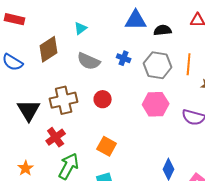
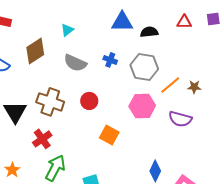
orange line: (189, 64) -> (170, 85), moved, turned 45
brown cross: (64, 100) -> (50, 102), turned 32
orange square: (107, 146) -> (109, 135), moved

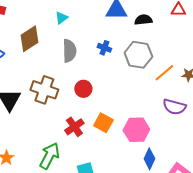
gray semicircle: (75, 63) -> (69, 51), turned -115
pink hexagon: (142, 106) -> (136, 130), moved
red cross: (42, 139) -> (74, 127), moved

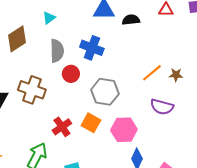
blue cross: (104, 48) -> (92, 48), size x1.6
gray hexagon: (138, 55) -> (105, 92), moved
red circle: (83, 89) -> (71, 74), moved

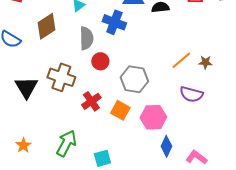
blue cross: (92, 48) -> (114, 22), moved
red cross: (62, 127) -> (91, 101), moved

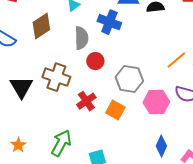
pink hexagon: (153, 117) -> (156, 102), moved

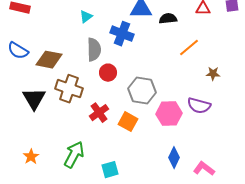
brown diamond: (41, 26) -> (49, 60), moved, turned 44
orange line: (176, 60) -> (189, 48), moved

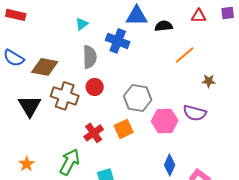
red circle: (108, 73) -> (95, 87), moved
red cross: (99, 113) -> (94, 133), moved
orange square: (128, 122) -> (124, 129), turned 36

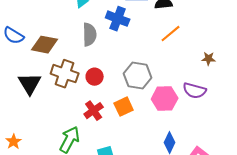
orange line: (185, 55) -> (171, 34), moved
red circle: (95, 87) -> (95, 77), moved
orange star: (27, 164) -> (14, 142), moved

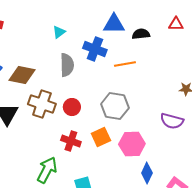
orange line: (171, 34) -> (125, 64), moved, turned 30
pink hexagon: (165, 99) -> (132, 144), moved
red cross: (94, 111) -> (71, 141), turned -36

